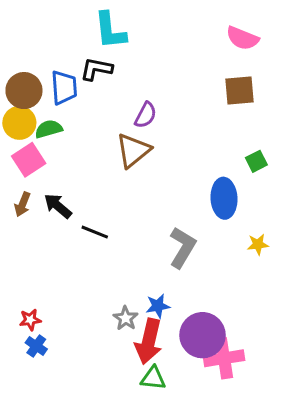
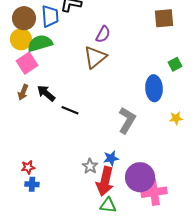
green semicircle: (49, 129) -> (40, 43), size x1.4
blue cross: (36, 346) -> (32, 184), turned -32

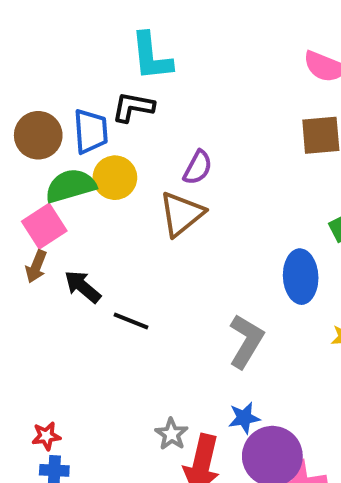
yellow circle: (21, 39) -> (115, 178), moved
brown arrow: (23, 92) -> (36, 266), moved
blue star: (111, 158) -> (244, 418), moved

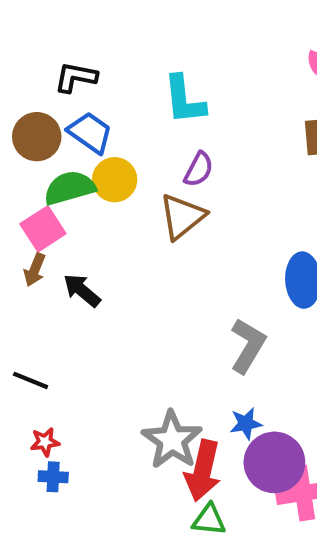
cyan L-shape: (151, 57) -> (184, 100), moved
black L-shape: (133, 107) -> (76, 77), moved
blue trapezoid: (91, 131) -> (90, 133), turned -51
black line: (131, 321) -> (31, 380), moved
gray star: (171, 434) -> (172, 440), size x1.8

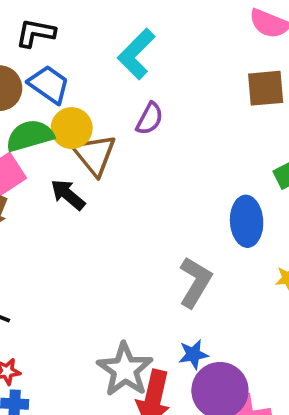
cyan L-shape: (184, 100) -> (136, 54), turned 51
brown triangle: (182, 217) -> (94, 155), moved, turned -30
black arrow: (82, 290) -> (68, 195), moved

